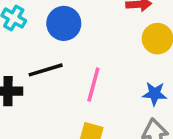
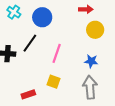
black line: (46, 70) -> (30, 43), turned -42

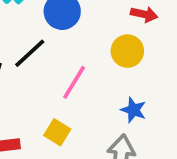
yellow circle: (95, 30) -> (127, 51), moved

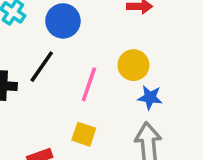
yellow circle: (127, 51) -> (133, 65), moved

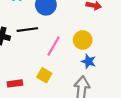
black line: (42, 67) -> (27, 30), turned 36

